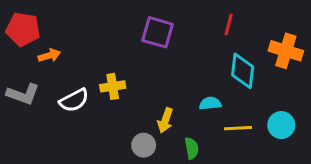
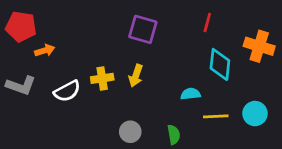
yellow arrow: (165, 120) -> (136, 76), moved

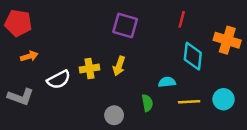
orange arrow: (45, 50) -> (29, 56), moved
gray L-shape: (21, 85) -> (21, 97), moved
green semicircle: (174, 135) -> (147, 103), moved

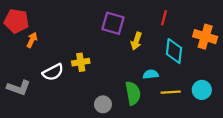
orange arrow: (29, 56) -> (32, 40), moved, turned -48
yellow arrow: (119, 66) -> (136, 41), moved
green semicircle: (147, 103) -> (133, 93), size x1.5

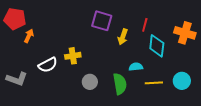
red line: (164, 18) -> (145, 25), moved
gray circle: (103, 104) -> (90, 82), moved

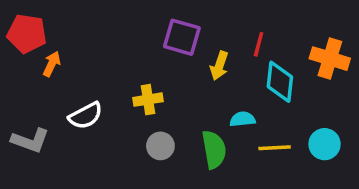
yellow cross: (73, 56) -> (148, 100), moved

